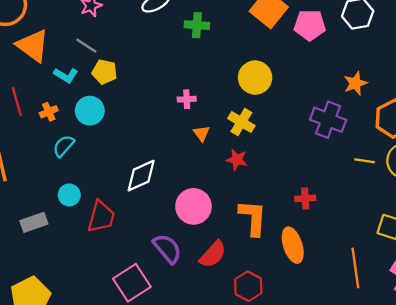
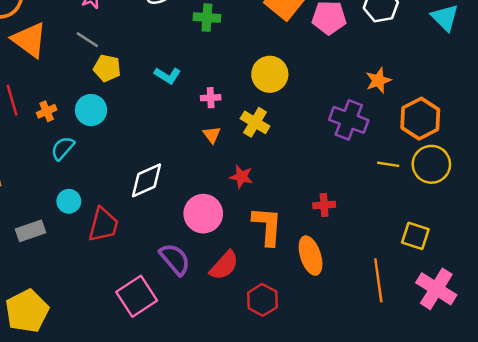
cyan L-shape: (66, 75) -> (167, 76), moved
pink cross: (187, 99) -> (211, 98), moved
red star: (237, 160) -> (241, 177), moved

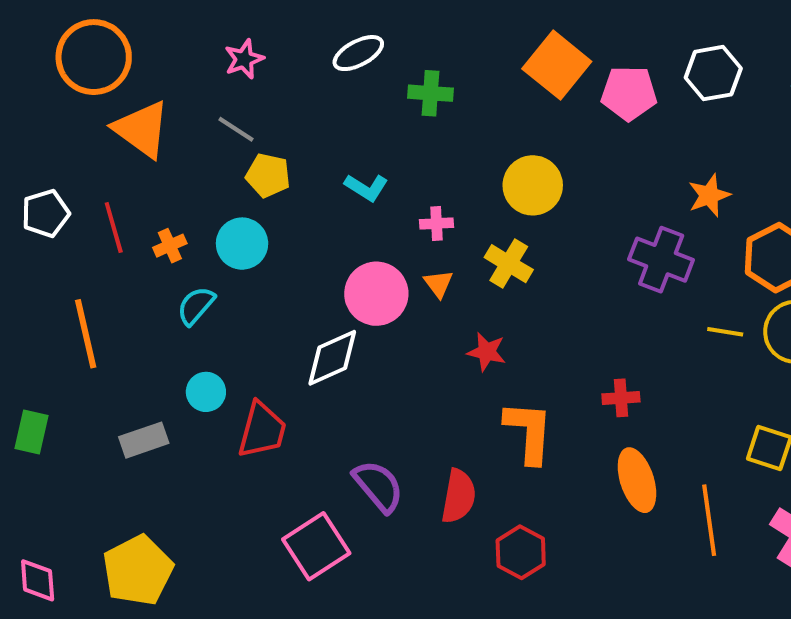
pink circle: (203, 214) -> (376, 294), moved
orange ellipse: (311, 256) -> (637, 480), moved
red semicircle: (224, 265) -> (459, 496), turned -32

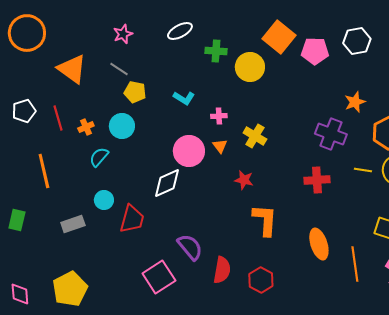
orange circle: (94, 57) -> (27, 33), moved
yellow circle: (533, 185) -> (250, 67), moved
red cross: (621, 398) -> (317, 180), moved, size x1.4
red semicircle: (459, 496) -> (222, 270), moved

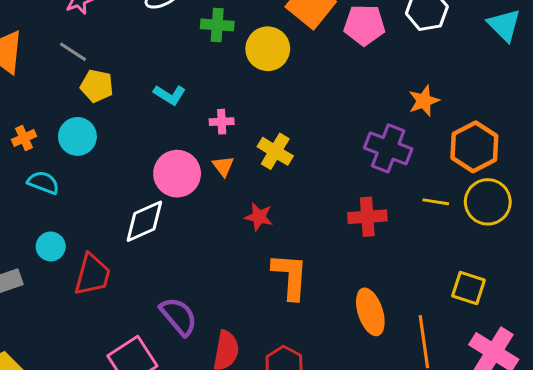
cyan semicircle: (99, 157) -> (43, 183), turned 70

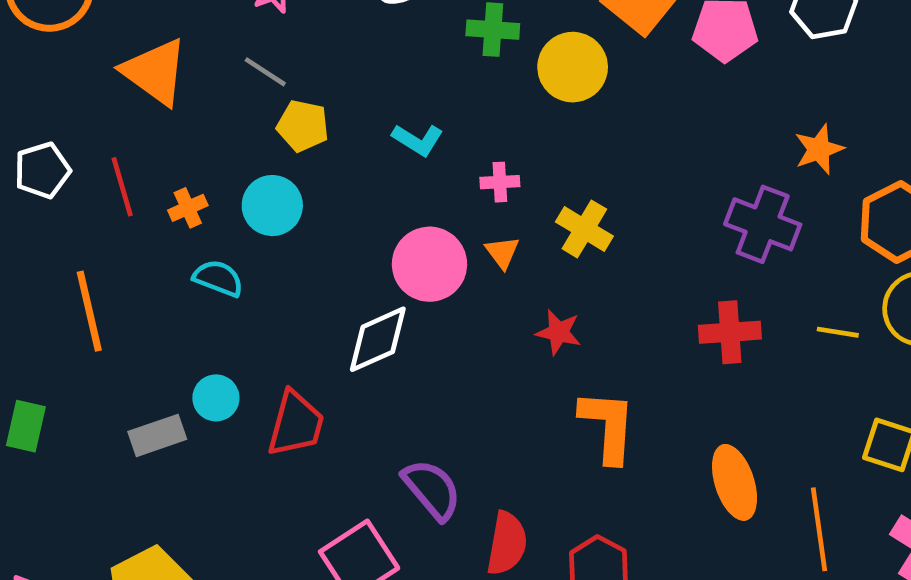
yellow line: (436, 202) -> (838, 332), moved
cyan circle: (51, 246) -> (216, 398), moved

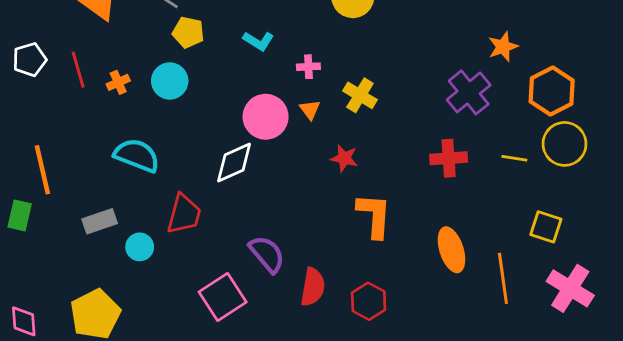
purple cross: (763, 224) -> (469, 92), turned 30
cyan semicircle: (218, 278) -> (137, 155), moved, size x1.5
orange line: (89, 311) -> (42, 170), moved
cyan circle: (216, 398) -> (140, 247), moved

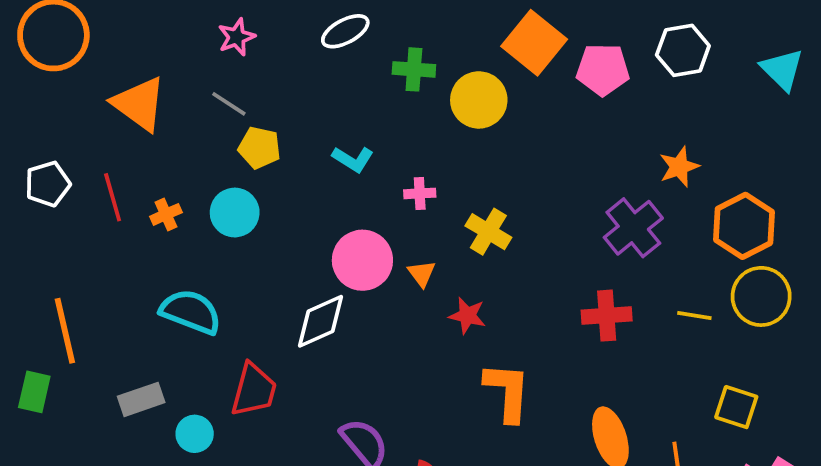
orange triangle: (310, 110) -> (422, 274), moved

